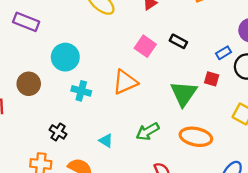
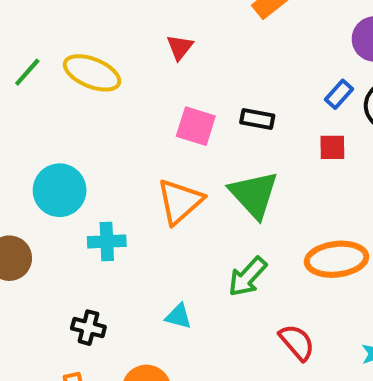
black rectangle: (178, 41) -> (257, 119), moved
green triangle: (184, 94) -> (254, 195), moved

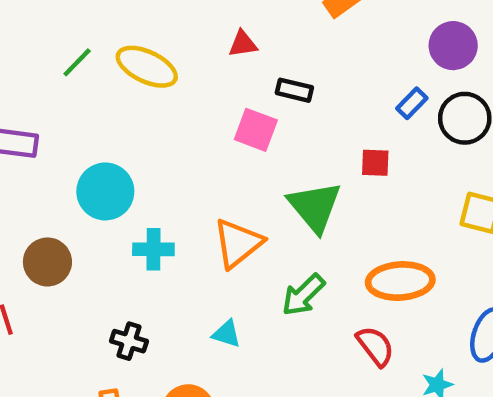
red triangle: (180, 47) -> (243, 44), turned 40
black rectangle: (257, 119) -> (294, 90), moved
red square: (332, 147) -> (375, 163), moved
orange triangle: (180, 201) -> (238, 243), moved
red semicircle: (297, 342) -> (375, 346), moved

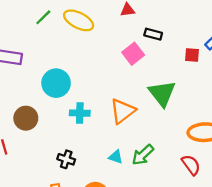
pink square: (256, 130) -> (133, 54), turned 30
red square: (375, 163) -> (192, 55), moved
green arrow: (303, 295) -> (143, 155), moved

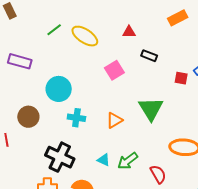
pink square: (133, 54) -> (114, 70), moved
orange triangle: (123, 111) -> (114, 120), size x0.7
black cross: (66, 159) -> (60, 157), size x1.8
red semicircle: (191, 165) -> (158, 174), moved

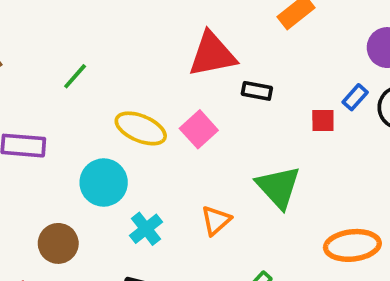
red triangle: (129, 32) -> (212, 54), size x2.0
yellow ellipse: (85, 36) -> (141, 128), moved
cyan cross: (76, 118) -> (146, 229), turned -36

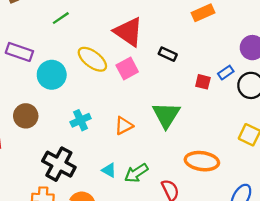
red triangle: (212, 54) -> (129, 32), moved, turned 32
cyan circle: (104, 183) -> (52, 75), moved

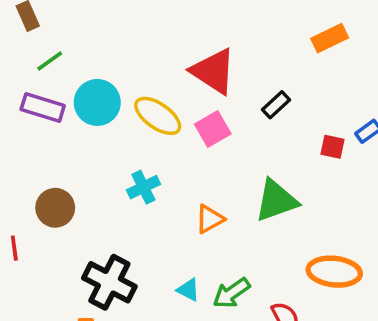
green line: (61, 18) -> (50, 61), moved
black rectangle: (168, 54) -> (276, 105), turned -66
cyan circle: (52, 75) -> (97, 102), moved
green triangle: (166, 115) -> (276, 200), turned 40
cyan cross: (81, 120) -> (143, 187), moved

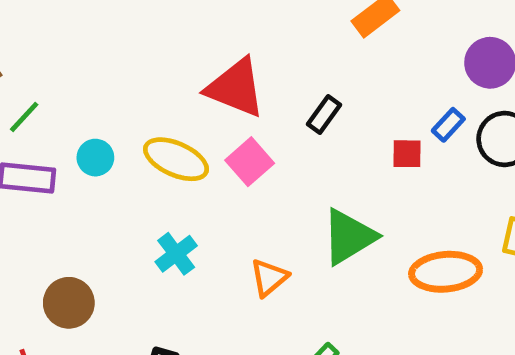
cyan circle: (97, 102) -> (95, 158), size x0.6
orange ellipse: (334, 272) -> (446, 272), moved

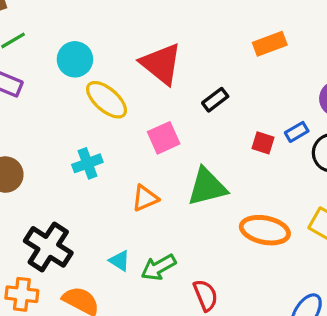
cyan circle: (95, 158) -> (75, 59), moved, size x1.4
pink square: (250, 162) -> (164, 138), moved

